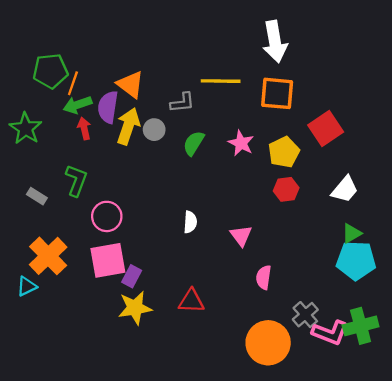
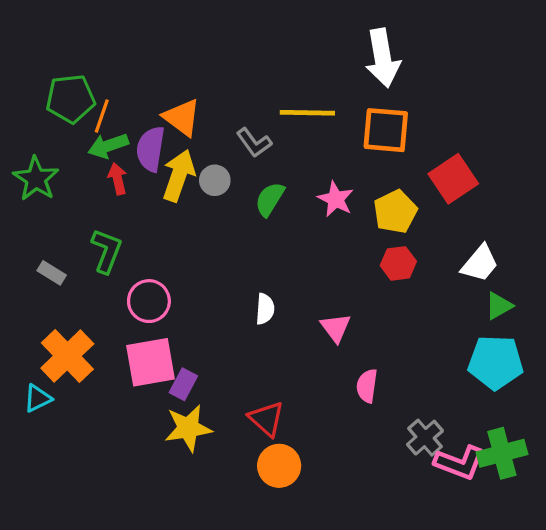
gray L-shape: (182, 103) -> (254, 143), turned 60
green triangle: (352, 233) -> (499, 306), moved
red triangle: (191, 301) -> (267, 419), turned 40
orange circle: (268, 343) -> (279, 466), moved, size x0.7

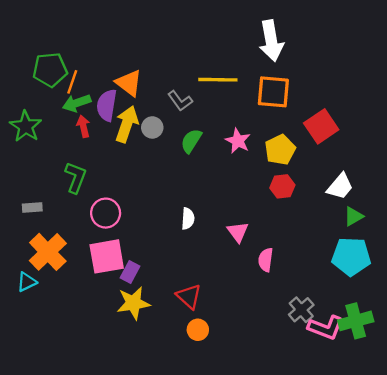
gray rectangle: (52, 273) -> (32, 208), moved, turned -36
pink semicircle: (367, 386) -> (266, 260), moved
orange circle: (279, 466) -> (198, 330), size x0.7

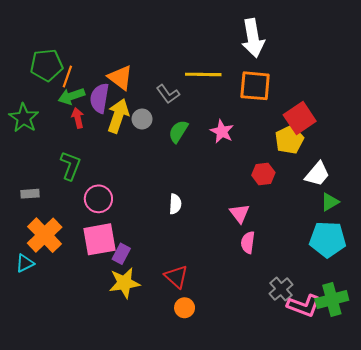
yellow pentagon: (280, 150) -> (289, 140), moved
pink triangle: (238, 232) -> (240, 213), moved

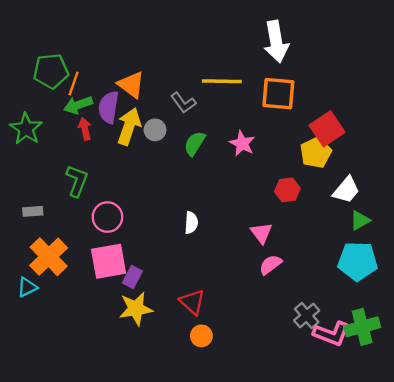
pink semicircle: (248, 242) -> (270, 265), turned 45

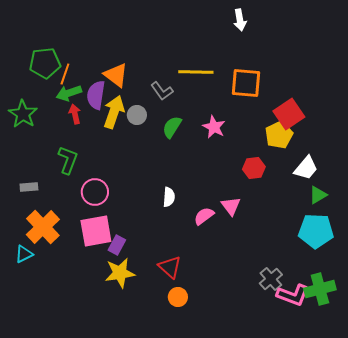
white arrow: (276, 42) -> (240, 20), moved, size x0.6
pink semicircle: (270, 265) -> (204, 216), moved

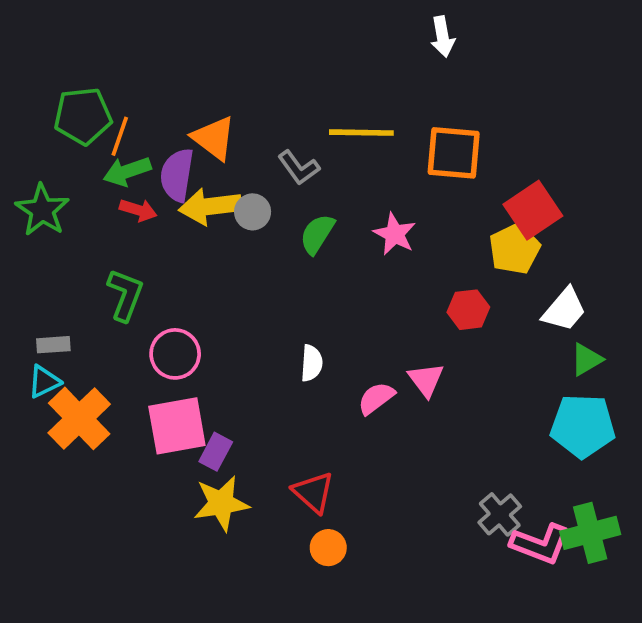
yellow arrow: (114, 112) -> (210, 206), turned -116
red arrow: (75, 114) -> (138, 210), turned 120
cyan triangle: (24, 254) -> (44, 382), moved

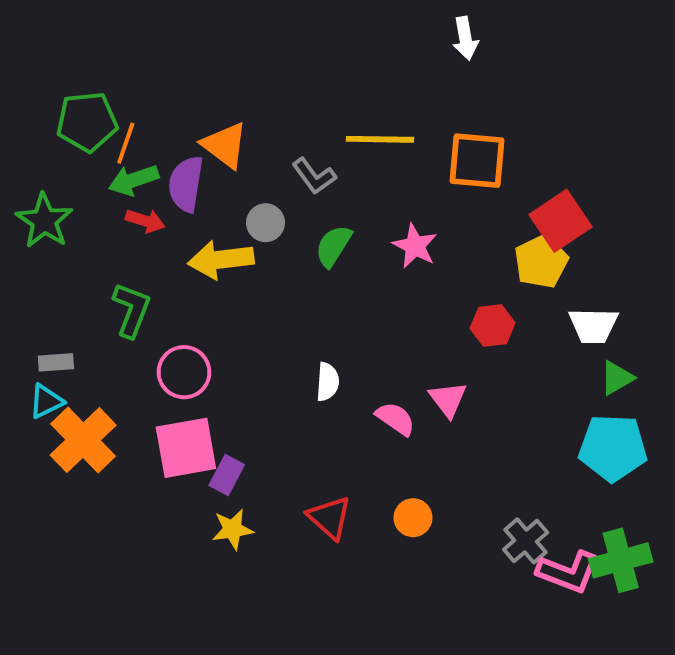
yellow arrow: (210, 206) -> (221, 260), moved
white trapezoid: (564, 310) -> (593, 326), turned 51
pink semicircle: (376, 398) -> (396, 419), turned 72
yellow star: (221, 503) -> (233, 529), size x0.7
orange circle: (328, 548) -> (413, 518), moved

